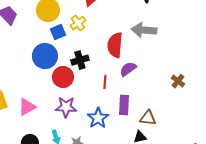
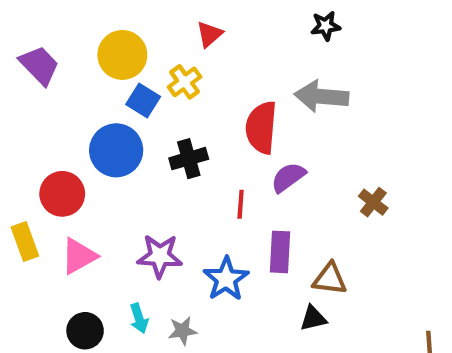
blue square: (58, 32) -> (143, 101), turned -35
red circle: (63, 77) -> (62, 194), moved
brown cross: (178, 81) -> (373, 202), moved

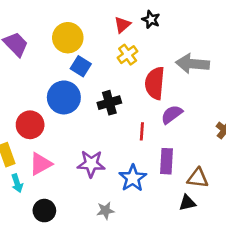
black star: (326, 26) -> (151, 19), moved, turned 30
yellow cross: (185, 82) -> (128, 55), moved
cyan arrow: (139, 318) -> (17, 183), moved

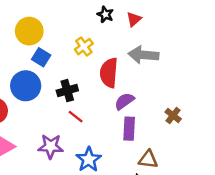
red triangle: (122, 25) -> (134, 19), moved
red line: (142, 131) -> (76, 117), moved, turned -56
purple rectangle: (167, 161) -> (129, 129), moved

